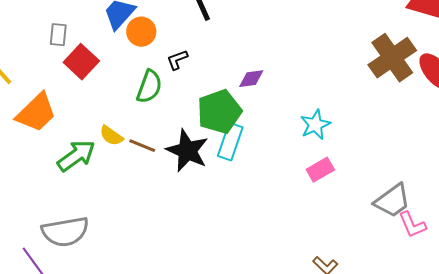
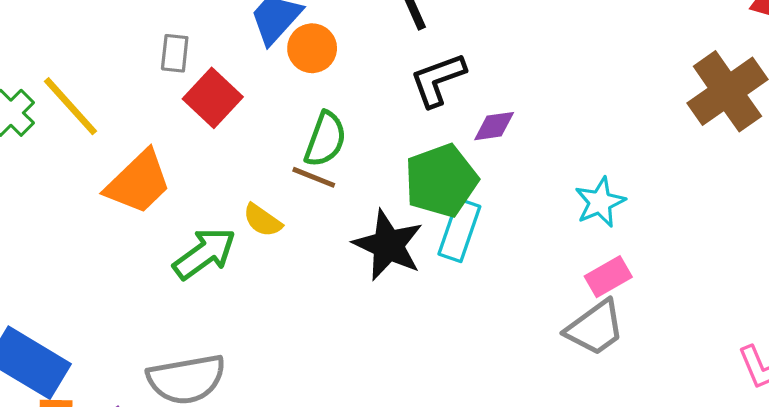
black L-shape: (177, 60) -> (438, 80), moved, size x1.6
brown line: (142, 146) -> (314, 177), moved
gray trapezoid: (392, 201) -> (595, 328), moved

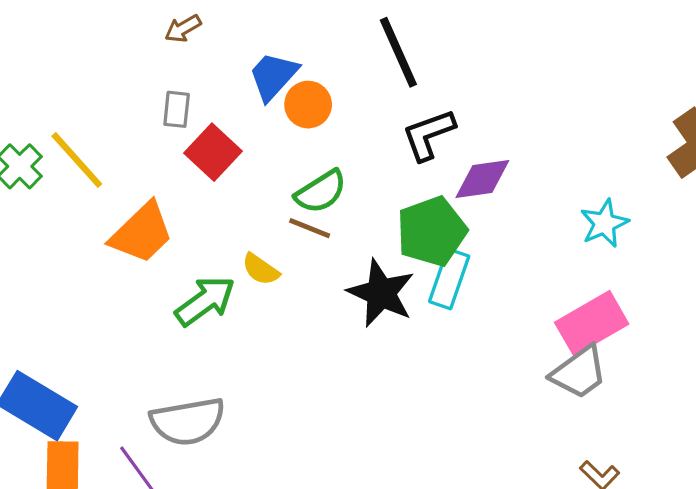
purple diamond: (494, 126) -> (482, 179), size x1.4
green semicircle: (325, 139) -> (321, 192), turned 38
cyan star: (600, 202) -> (604, 223), moved
pink rectangle: (608, 277) -> (592, 323), size x1.6

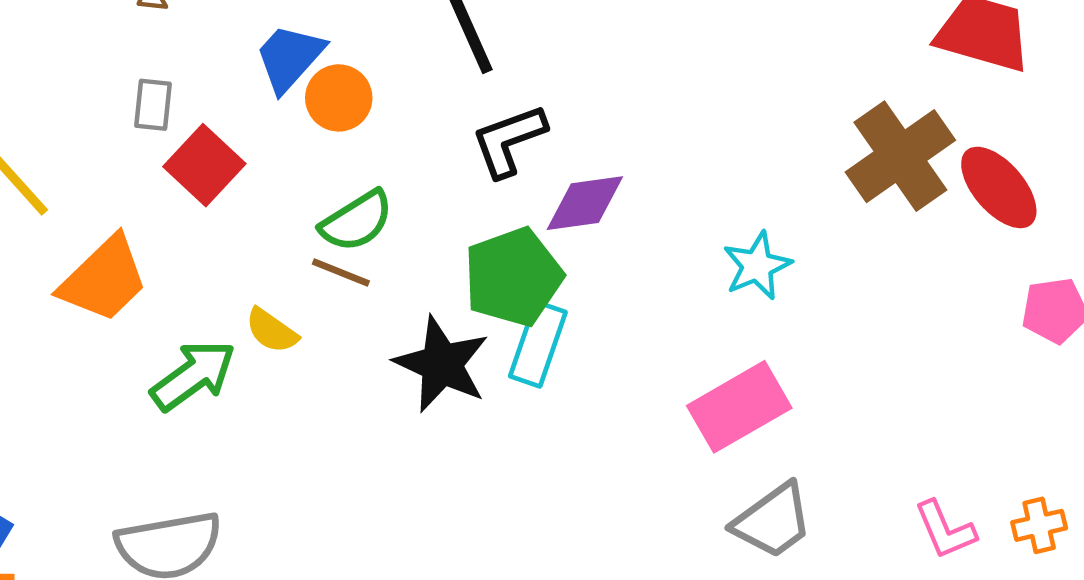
gray trapezoid: (579, 372) -> (773, 521), moved

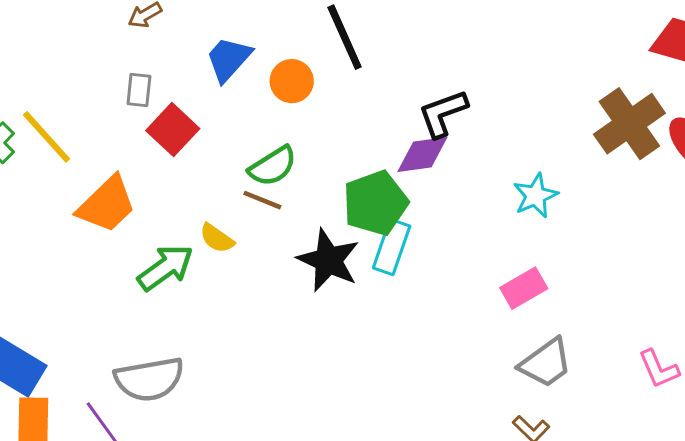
orange circle: (339, 98) -> (292, 81), moved
black L-shape: (509, 140) -> (443, 113), moved
pink rectangle: (739, 407) -> (524, 288), size x0.7

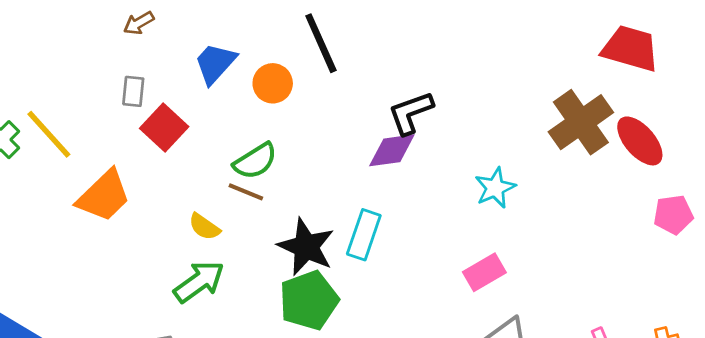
green pentagon: (375, 203) -> (309, 300), moved
green arrow: (165, 268) -> (199, 282), moved

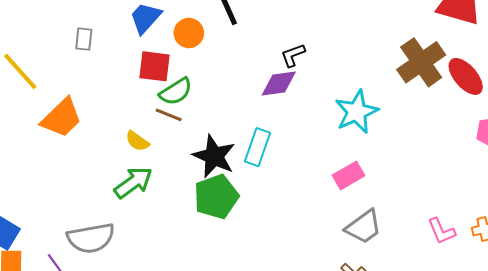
black L-shape: (411, 113) -> (293, 55), size x0.7
red square: (164, 128) -> (154, 66), moved, turned -36
cyan star: (495, 188) -> (357, 112), size x1.4

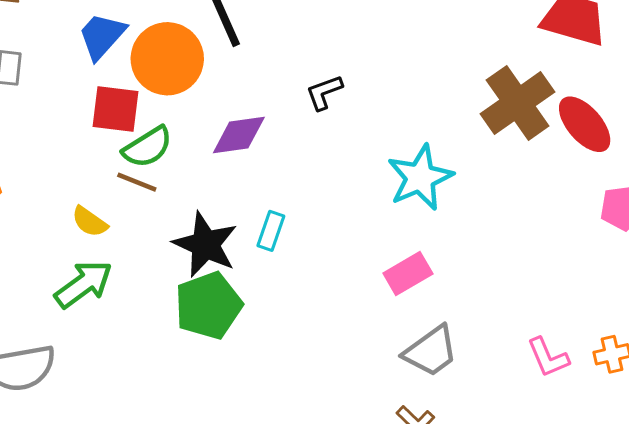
orange circle: (189, 33) -> (167, 59), size x1.6
purple diamond: (279, 84) -> (239, 135), moved
cyan rectangle: (258, 147) -> (271, 231), size x0.7

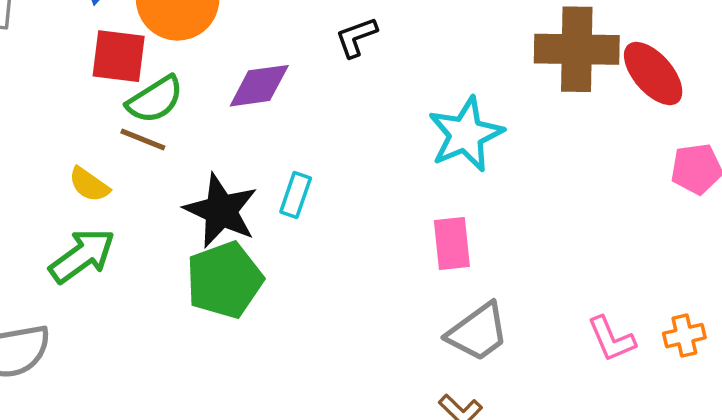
brown cross: (518, 103) -> (577, 49), turned 36
pink rectangle: (408, 274) -> (452, 244), turned -66

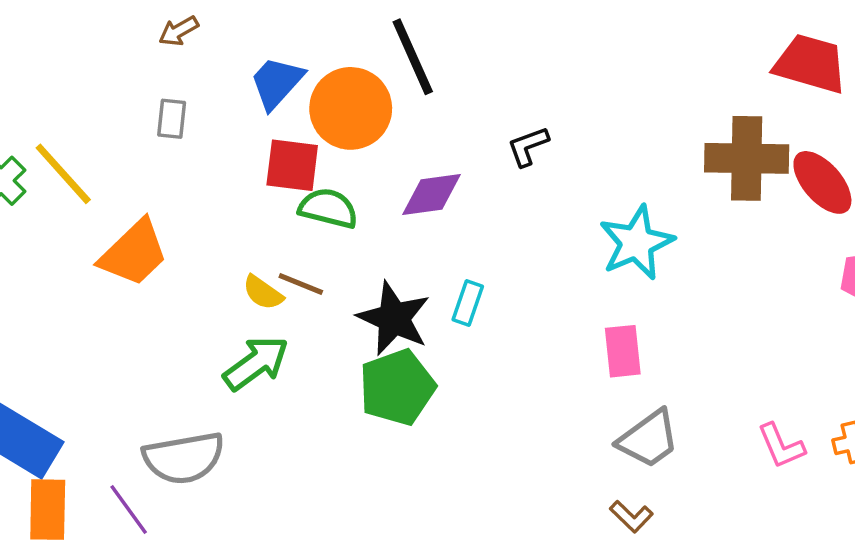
green semicircle: (155, 100) -> (328, 208), turned -134
brown line: (143, 139) -> (301, 284), moved

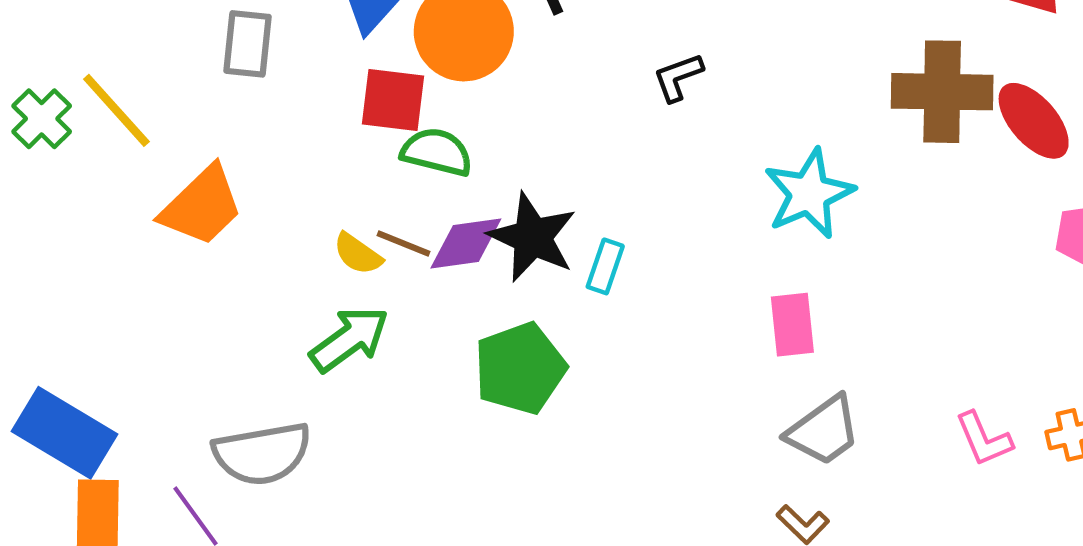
gray rectangle: (172, 119) -> (247, 44), size x1.4
purple diamond: (432, 195) -> (466, 244), moved
black star: (394, 318) -> (532, 237), moved

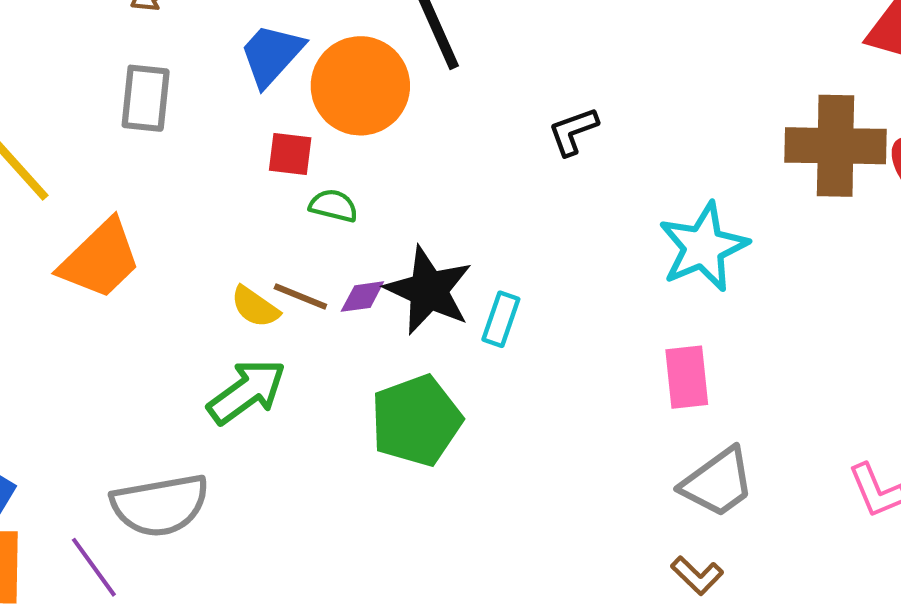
red square: (393, 100) -> (290, 154), size x0.7
green semicircle: (437, 152) -> (334, 206), size x0.7
purple diamond: (466, 244) -> (362, 297), size x0.6

